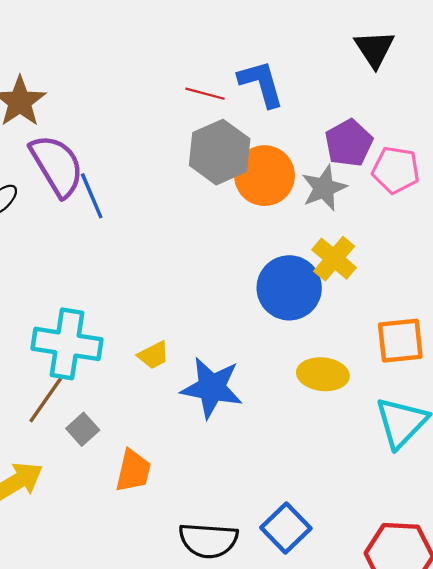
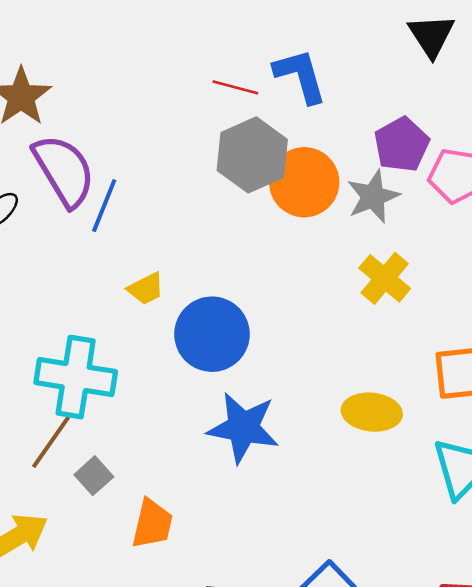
blue line: (92, 196) -> (104, 206), turned 45
blue circle: (289, 288) -> (212, 334), moved
yellow trapezoid: (153, 355) -> (146, 289), moved

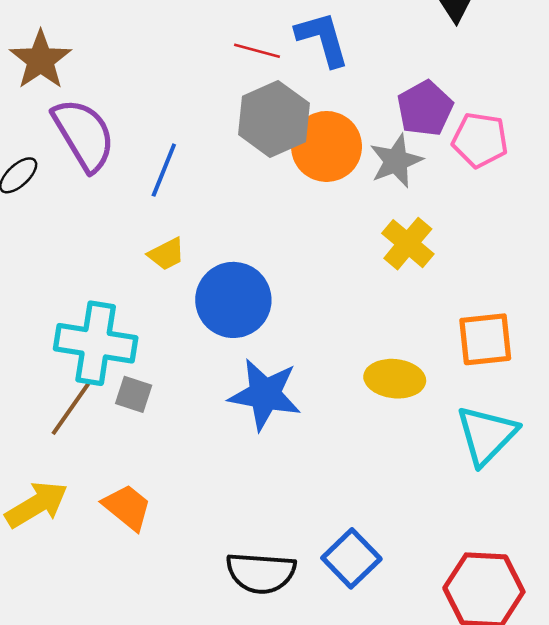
blue line: (104, 206) -> (164, 170), moved
gray square: (94, 476) -> (134, 394), moved, turned -30
orange trapezoid: (152, 524) -> (127, 507), moved, turned -64

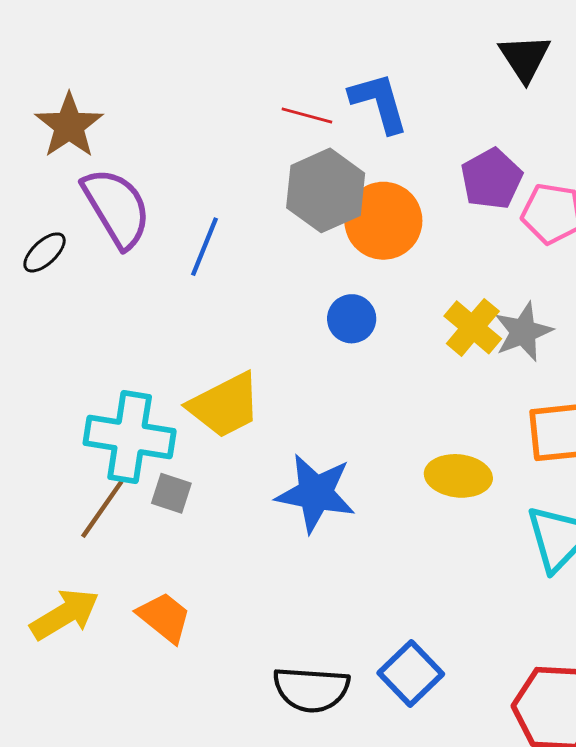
gray star: (396, 161) -> (523, 332), moved
yellow trapezoid: (166, 254) -> (225, 405), moved, size x1.8
blue circle: (233, 300) -> (352, 319), moved, size x0.6

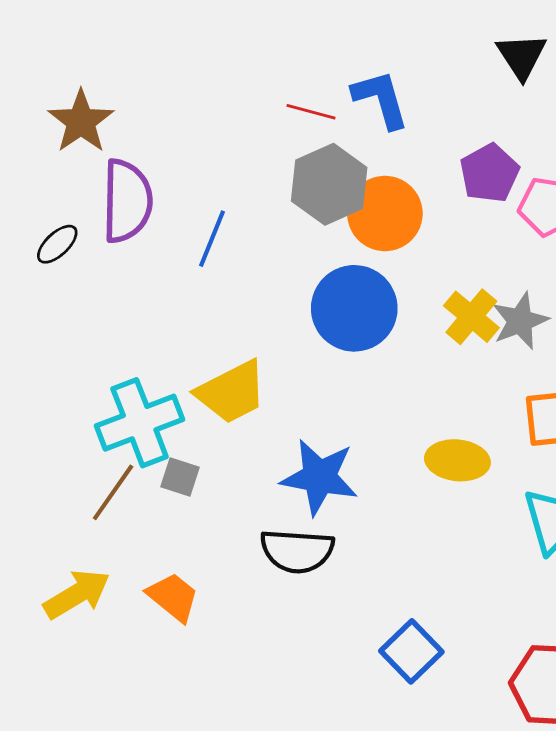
purple semicircle: (117, 208) -> (127, 201), turned 32
blue circle: (352, 319) -> (354, 308), size x1.8
cyan cross: (130, 437) -> (140, 423), turned -30
black semicircle: (311, 689) -> (297, 551), moved

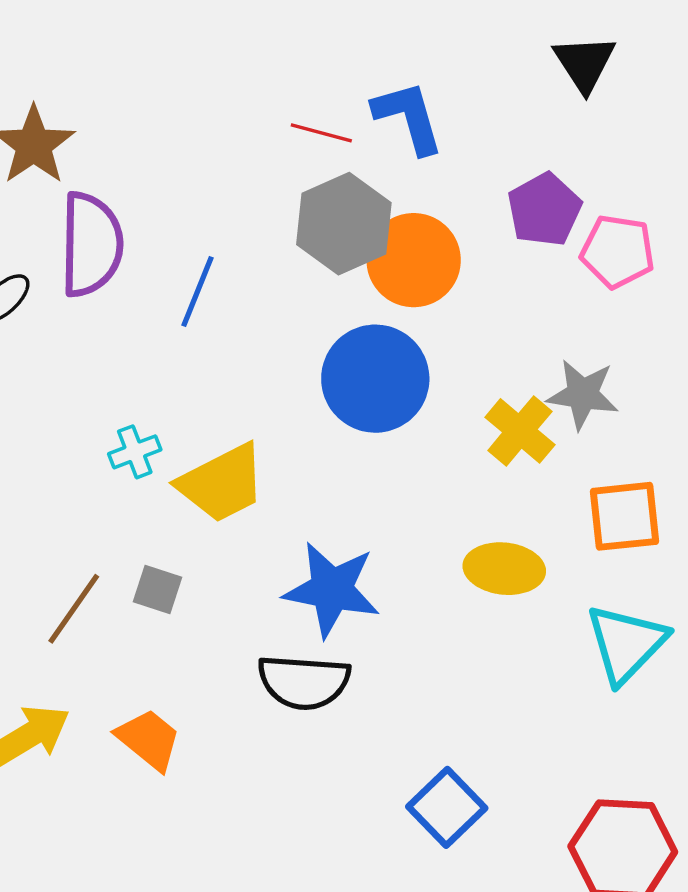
yellow cross: (471, 317) -> (520, 431), moved
gray star: (520, 321) -> (583, 394), turned 30
cyan cross: (140, 423) -> (135, 452), moved, size x0.5

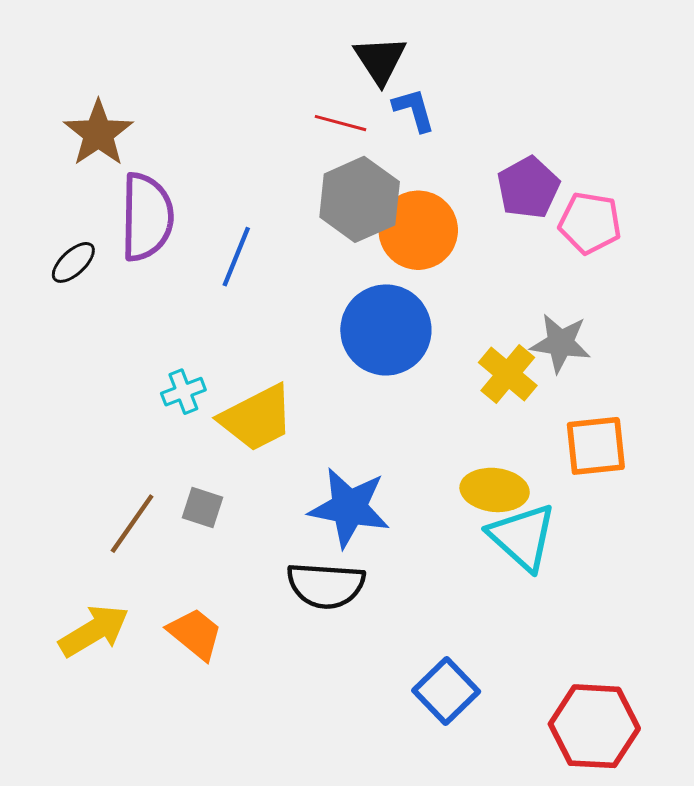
black triangle: (584, 63) -> (380, 60), moved
blue L-shape: (408, 117) -> (414, 110), size x0.7
cyan triangle: (626, 644) -> (522, 537), moved, turned -32

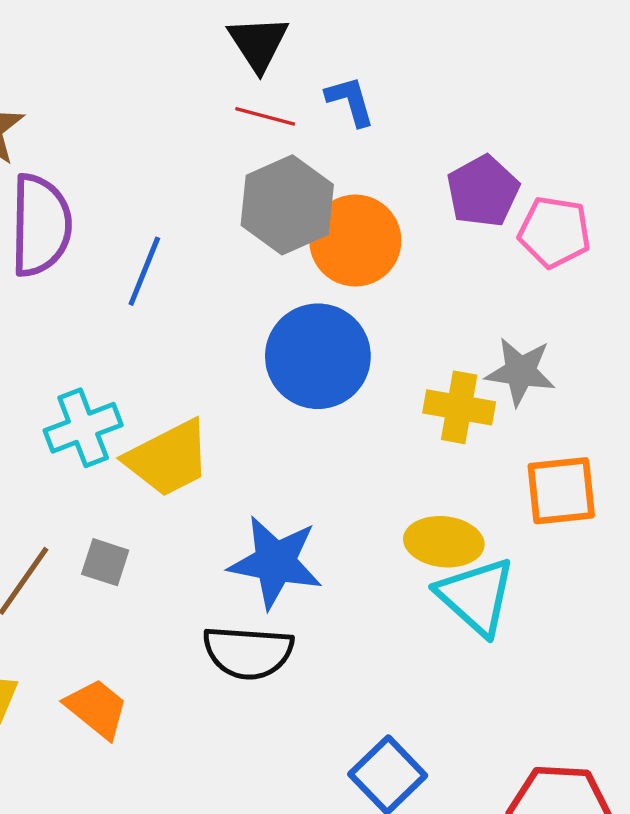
black triangle: (380, 60) -> (258, 43), moved
yellow cross: (508, 374) -> (459, 407), turned -30
cyan cross: (183, 392) -> (83, 428), size x1.5

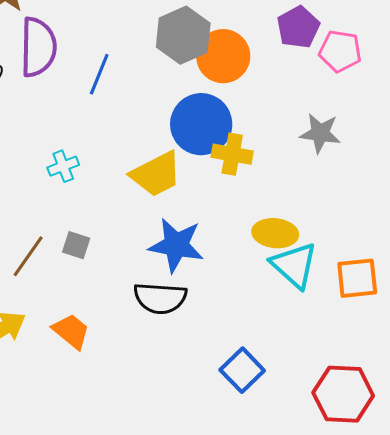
yellow cross: (459, 407) -> (232, 154), moved
cyan cross: (83, 428) -> (63, 166), size x0.7
yellow trapezoid: (168, 458) -> (156, 174), moved
orange square: (561, 491) -> (357, 278), moved

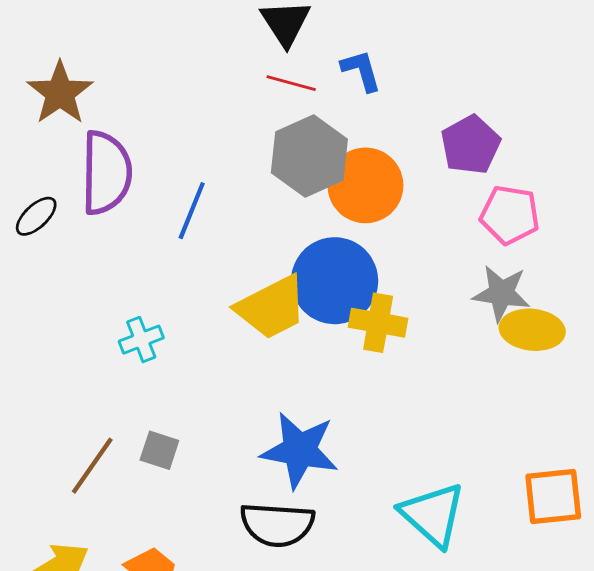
pink pentagon: (340, 51) -> (510, 215), moved
yellow trapezoid: (156, 174) -> (272, 307), moved
yellow ellipse: (275, 233) -> (532, 330), moved
cyan triangle: (294, 265) -> (433, 515), moved

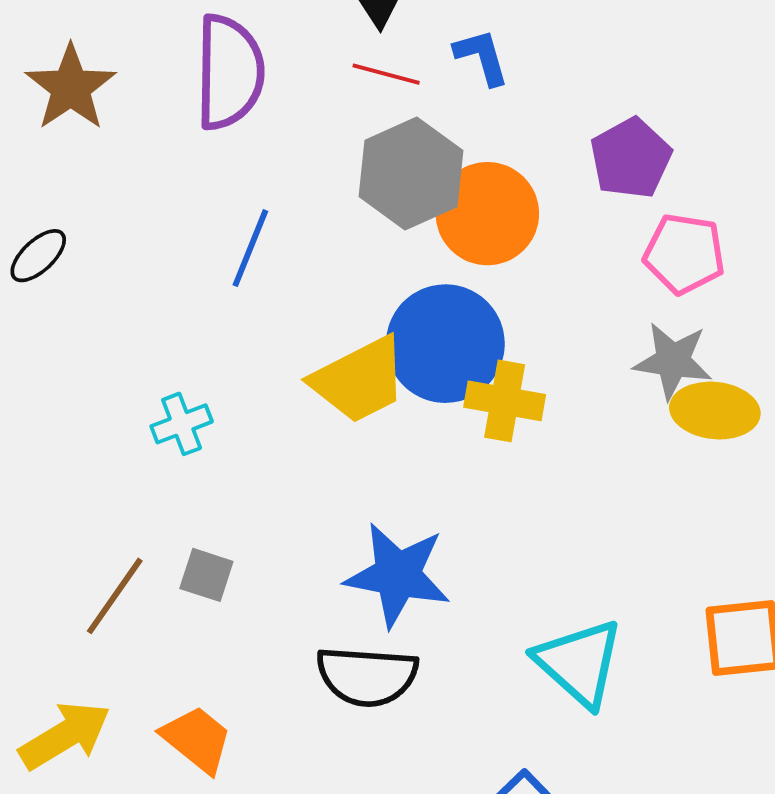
purple semicircle: (106, 173) -> (229, 72), moved

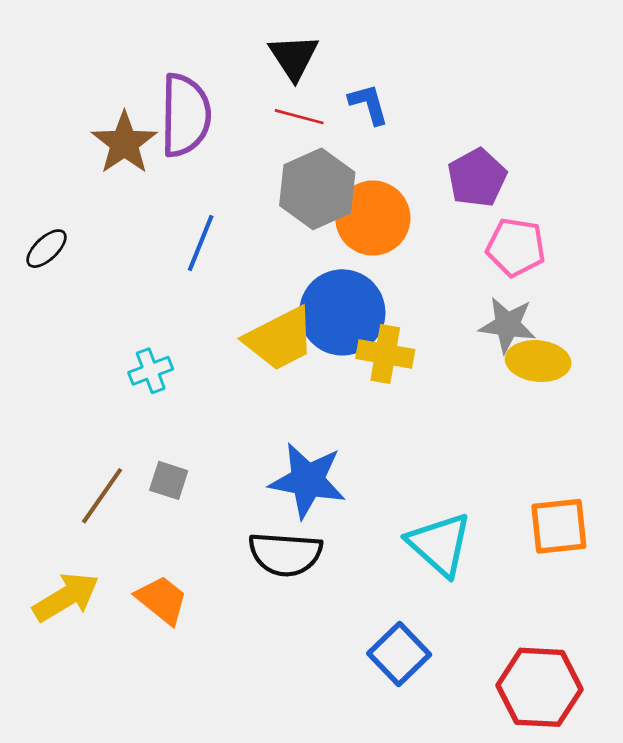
brown star: (71, 87) -> (124, 143), moved

